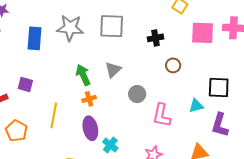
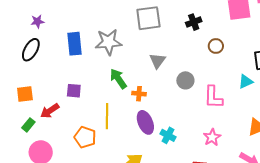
gray star: (70, 28) -> (109, 42), moved
green arrow: (83, 75) -> (118, 79), moved
orange cross: (89, 99) -> (139, 94), turned 32
orange pentagon: (16, 131) -> (85, 137), moved

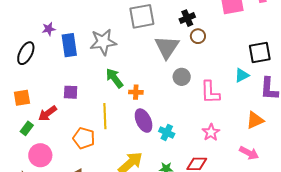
purple star: (37, 21) -> (49, 29), moved
brown circle: (216, 46) -> (198, 36), moved
gray triangle: (157, 61) -> (167, 47), moved, size x1.5

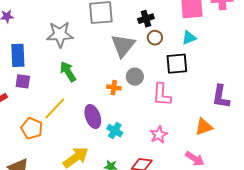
blue rectangle: (69, 45) -> (18, 55), moved
black square: (260, 53) -> (177, 64), moved
cyan triangle: (242, 75) -> (189, 38), moved
orange cross: (136, 92) -> (114, 88), moved
yellow line: (105, 116) -> (55, 108), turned 40

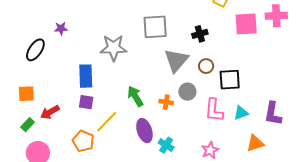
brown circle: (155, 38) -> (206, 66), moved
cyan triangle: (189, 38) -> (241, 113), moved
blue rectangle: (18, 55) -> (86, 76), moved
green arrow: (68, 71) -> (135, 96), moved
purple square: (23, 81) -> (86, 102), moved

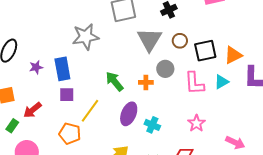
purple star: (61, 28) -> (36, 67), moved
purple ellipse: (144, 131) -> (129, 114), turned 50
orange triangle: (255, 143) -> (233, 55), moved

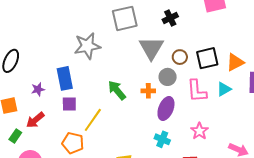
brown circle: (180, 41) -> (180, 57), moved
purple star: (36, 67) -> (38, 89), moved
purple ellipse: (129, 114) -> (166, 108), moved
cyan cross: (152, 125) -> (162, 139), moved

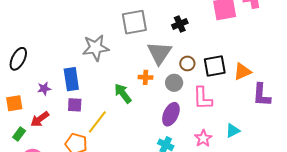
cyan triangle: (224, 89) -> (233, 131), moved
orange cross: (148, 91) -> (145, 77), moved

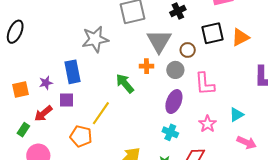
black ellipse: (18, 59) -> (15, 32), moved
black square: (215, 66) -> (212, 33), moved
orange triangle: (242, 72) -> (240, 37), moved
orange square: (14, 103) -> (21, 90), moved
purple square: (75, 105) -> (67, 100), moved

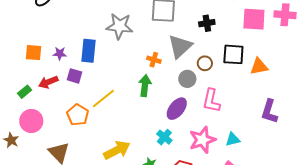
orange cross: (147, 66) -> (154, 60), moved
green arrow: (125, 83) -> (145, 86), moved, turned 30
pink star: (207, 124) -> (202, 140), size x1.5

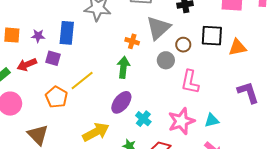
purple ellipse: (177, 109) -> (121, 102), moved
purple L-shape: (269, 111) -> (248, 92), turned 145

